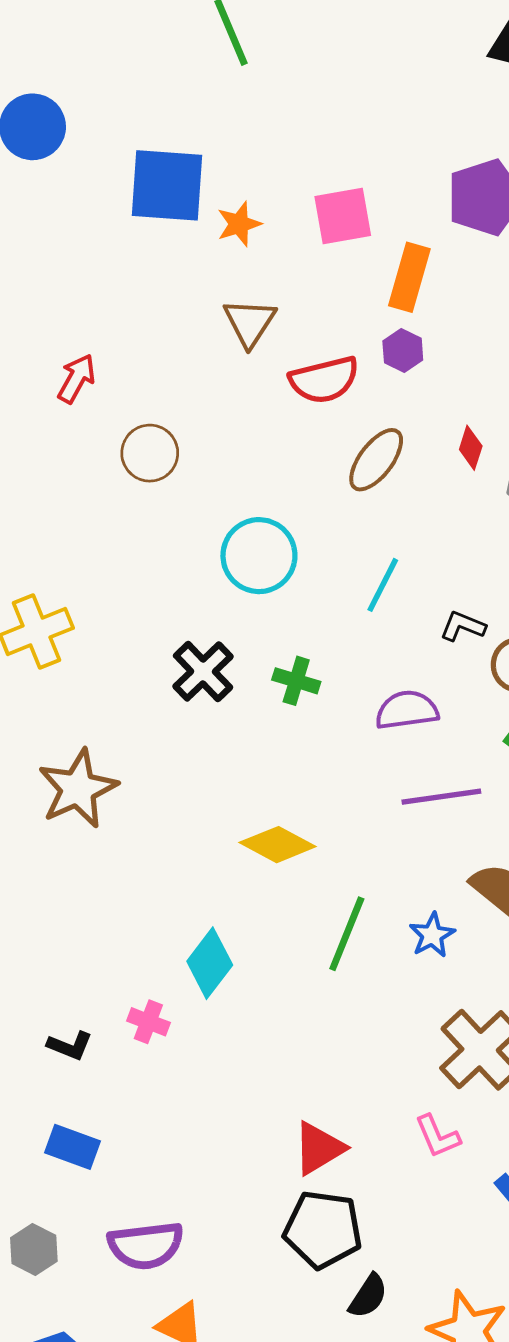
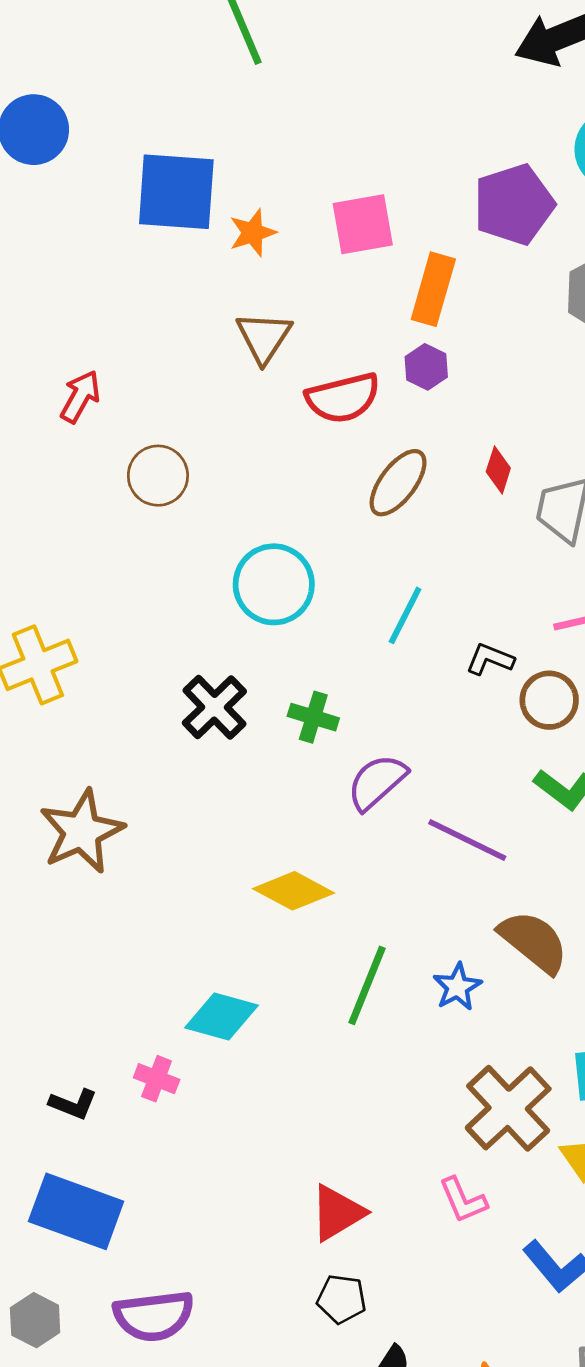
purple semicircle: (407, 710) -> (377, 782), moved, turned -34
purple line: (441, 797) -> (467, 840), turned 34
cyan diamond: (210, 963) -> (222, 1017), turned 68
blue rectangle: (73, 1147) -> (76, 1211), size x1.6
black pentagon: (323, 1229) -> (342, 1299), size x0.6

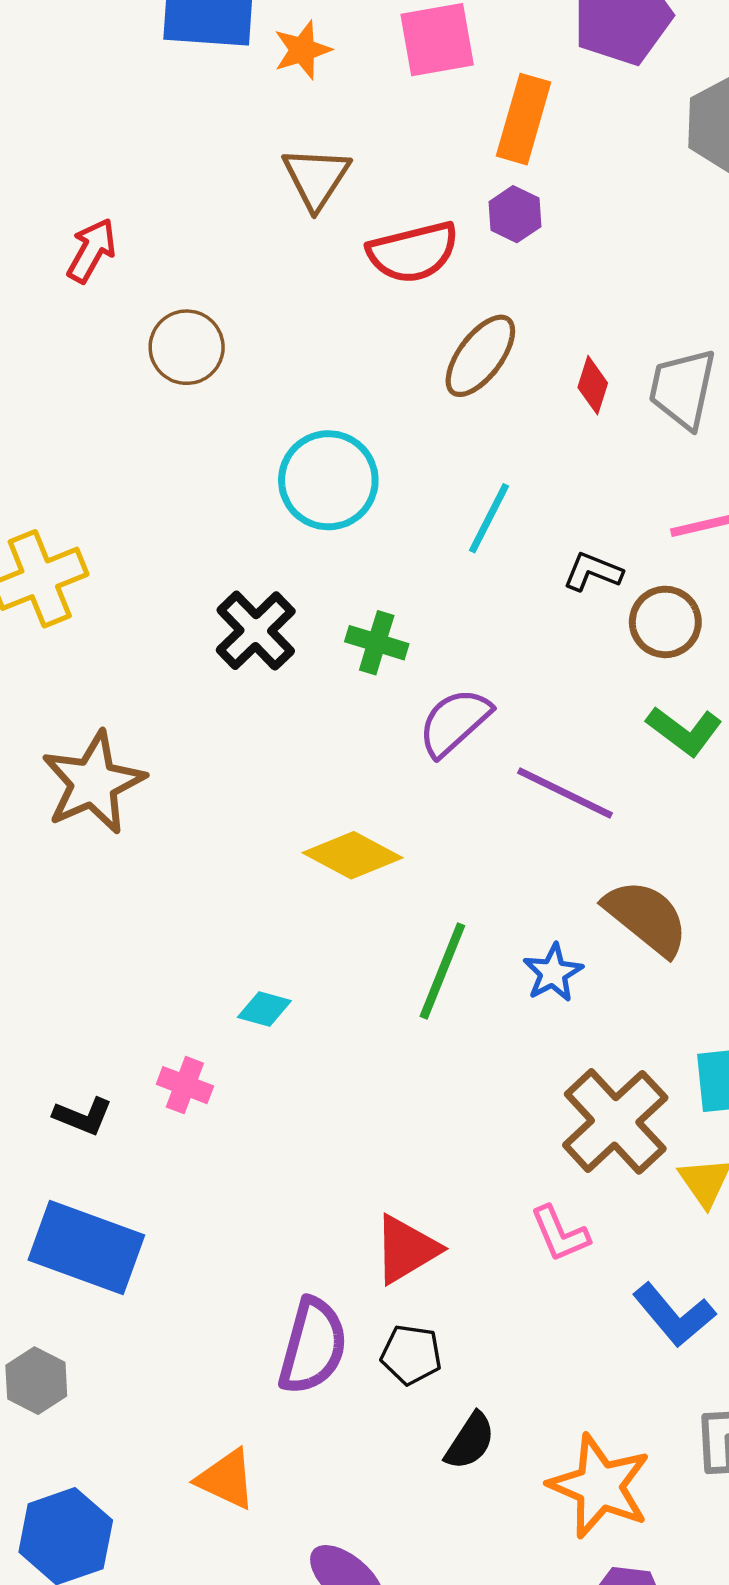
red diamond: (498, 470) -> (593, 385), moved
cyan diamond: (222, 1017) -> (264, 1009), size x0.6
purple semicircle: (154, 1316) -> (313, 1346), moved, turned -68

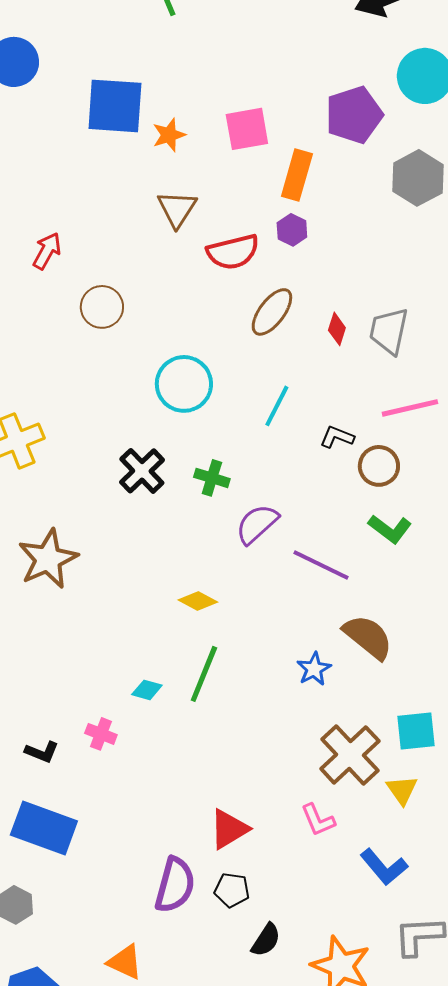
yellow diamond: (353, 855) -> (198, 601), size x0.7
green line: (442, 971) -> (204, 674), moved

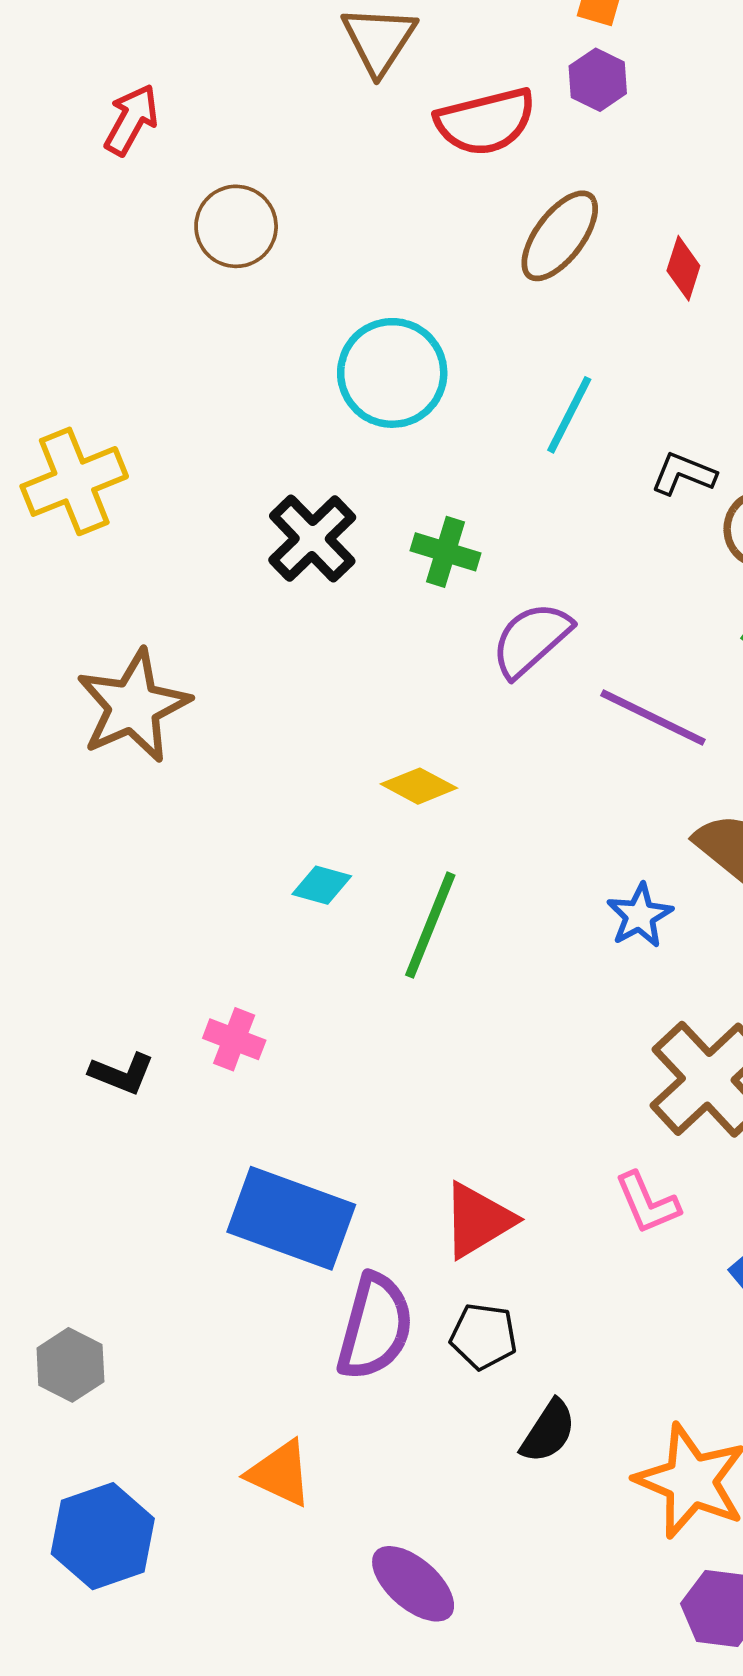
cyan diamond: (147, 690) -> (322, 885), moved
blue rectangle: (44, 828) -> (291, 1218), moved

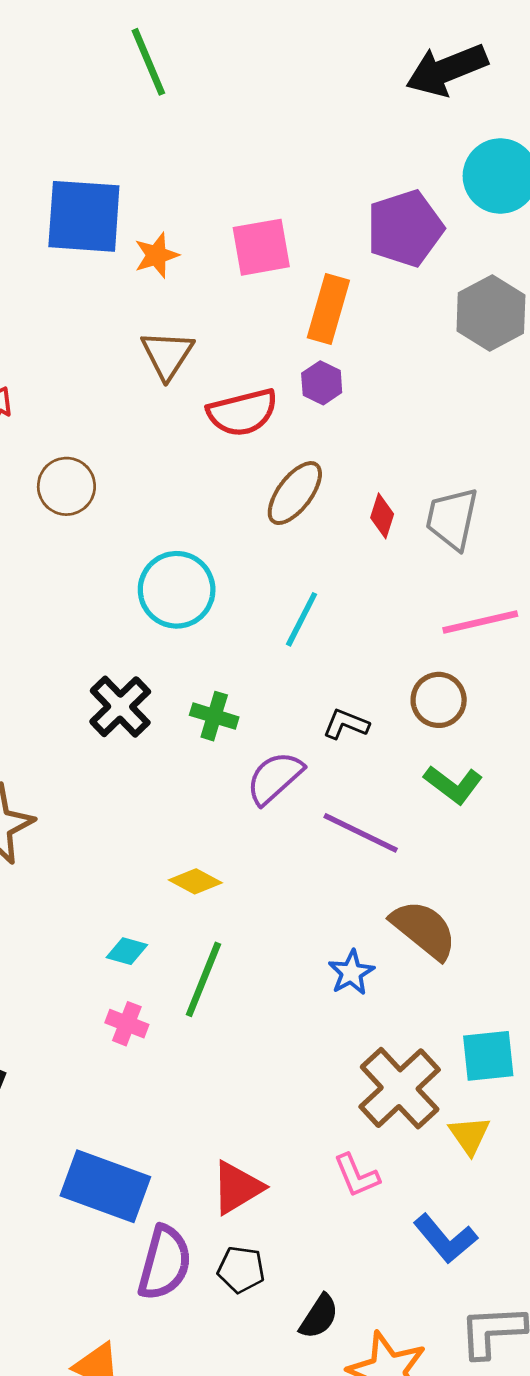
black L-shape: (683, 474) -> (346, 724), moved
pink cross: (234, 1039) -> (127, 1024), moved
black semicircle: (548, 1431) -> (319, 1317), moved

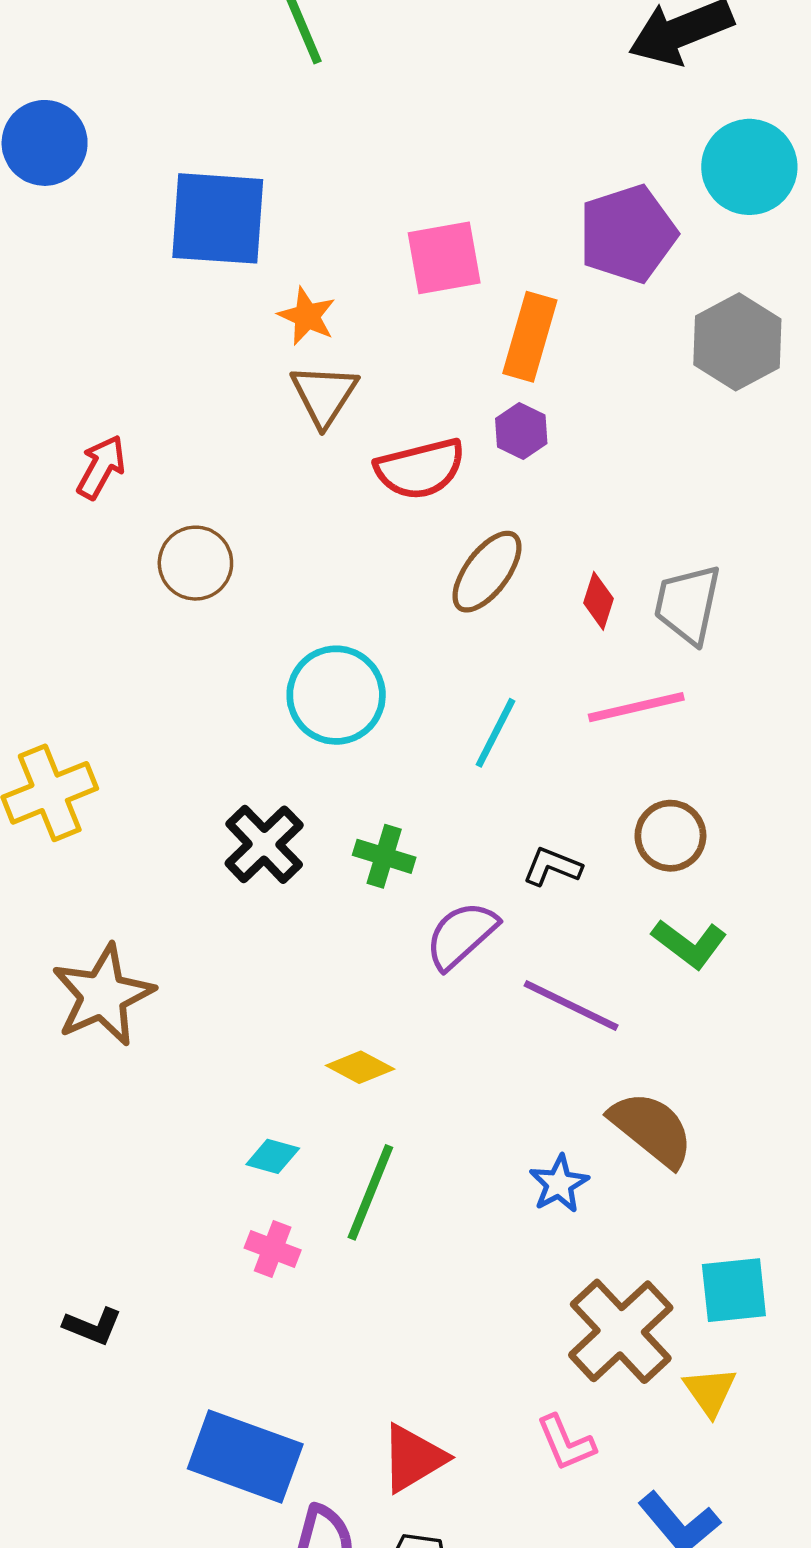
orange star: (156, 255) -> (307, 316), moved, turned -30
pink line: (480, 622) -> (636, 707), moved

